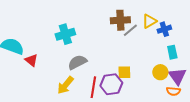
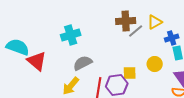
blue cross: (164, 29) -> (172, 38), moved
red triangle: (31, 60) -> (37, 61), size x1.5
yellow circle: (160, 72) -> (155, 64), moved

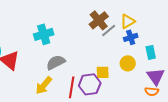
brown cross: (126, 21) -> (99, 20), turned -36
blue cross: (172, 38) -> (131, 37), moved

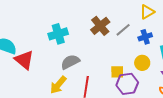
brown cross: (99, 20) -> (100, 26), moved
yellow triangle: (128, 21) -> (147, 12), moved
purple hexagon: (90, 84) -> (127, 84), moved

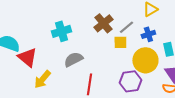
yellow circle: (142, 63) -> (145, 60), size x1.6
yellow square: (117, 72) -> (120, 42), moved
yellow arrow: (58, 85) -> (42, 79), moved

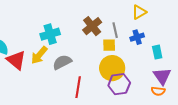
gray line: (126, 27) -> (115, 30), turned -63
yellow circle: (145, 60) -> (112, 68), moved
yellow arrow: (42, 79) -> (39, 55), moved

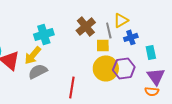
yellow triangle: (139, 12) -> (121, 20), moved
gray semicircle: (62, 62) -> (38, 71), moved
purple hexagon: (119, 84) -> (124, 68), moved

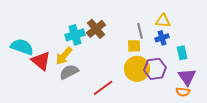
yellow triangle: (121, 20) -> (163, 21), moved, turned 35
brown cross: (86, 26) -> (96, 29), moved
red line: (72, 87) -> (103, 88), turned 45

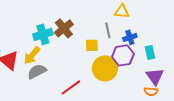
yellow triangle: (163, 21) -> (122, 11), moved
yellow square: (134, 46) -> (92, 45), moved
purple hexagon: (155, 69) -> (123, 55), moved

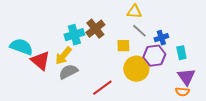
yellow triangle: (122, 11) -> (134, 12), moved
gray line: (108, 30) -> (139, 31), turned -35

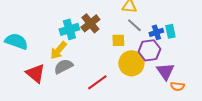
cyan rectangle: (181, 53) -> (170, 31), moved
red triangle: (40, 61) -> (35, 73), moved
purple triangle: (186, 77) -> (165, 71), moved

